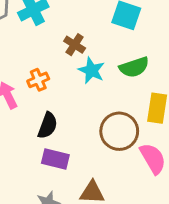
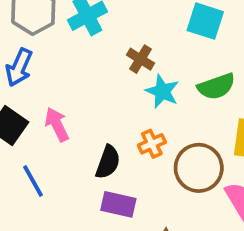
orange cross: (38, 80) -> (152, 144), moved

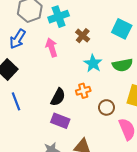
brown cross: (140, 59) -> (83, 36), moved
pink arrow: (57, 125) -> (52, 48), moved
brown circle: (199, 168) -> (106, 107), size x0.6

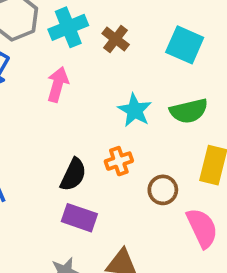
brown cross: (83, 36) -> (116, 39), moved
pink arrow: (52, 48) -> (58, 84), turned 36

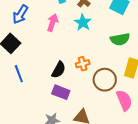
cyan star: (135, 110) -> (83, 22), moved
brown circle: (163, 190) -> (105, 80), size x1.5

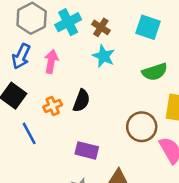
pink arrow: (53, 23) -> (51, 61), moved
orange cross: (83, 64) -> (53, 106), moved
black semicircle: (59, 70) -> (81, 101), moved

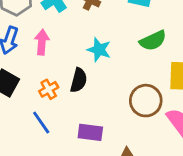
cyan star: (104, 56) -> (99, 50), moved
blue line: (29, 133) -> (41, 123), moved

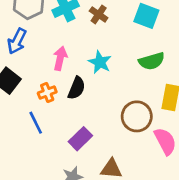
pink arrow: (42, 42) -> (60, 58), moved
purple rectangle: (90, 132) -> (80, 139), turned -60

